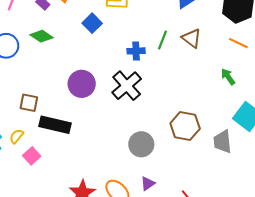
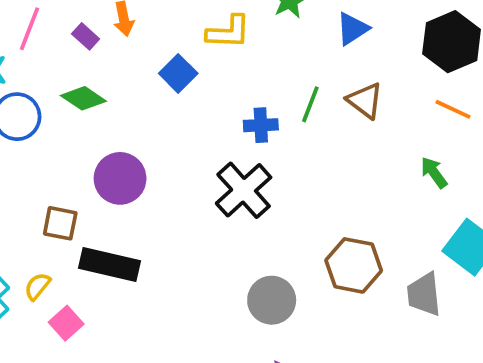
purple circle: (82, 84) -> (120, 178), moved

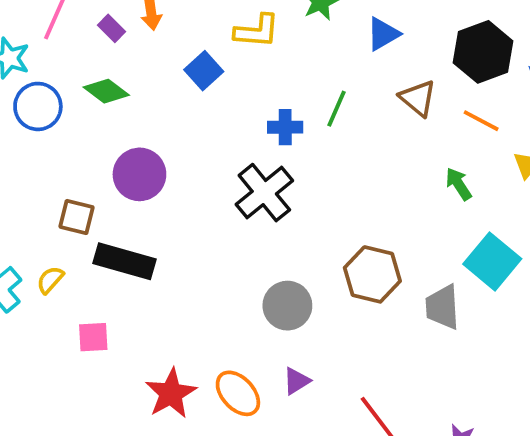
brown triangle: (365, 101) -> (418, 98), moved
pink square: (66, 323) -> (93, 337), moved, turned 36

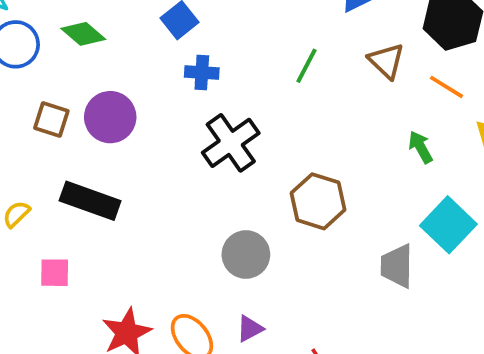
blue cross: (285, 127) -> (202, 73), moved
brown square: (77, 217) -> (51, 120), moved
brown hexagon: (372, 274) -> (318, 201), moved

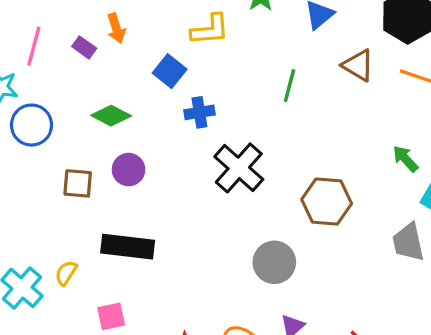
green diamond: (83, 34) -> (111, 116), moved
purple circle: (110, 117) -> (129, 170), size x0.7
green arrow: (421, 147) -> (405, 159), moved

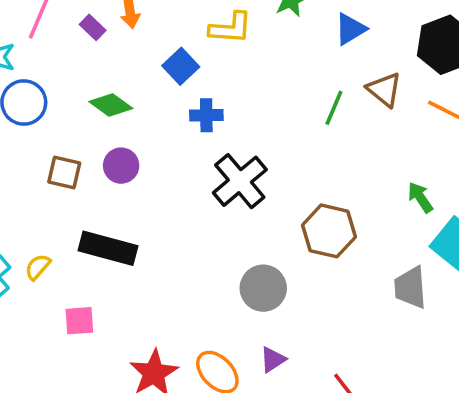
green line: (289, 86) -> (334, 108), moved

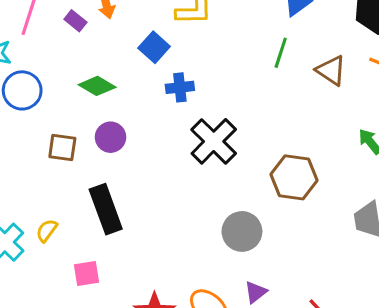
brown triangle: (384, 90) -> (331, 70), moved
green line: (334, 108) -> (281, 53), moved
black rectangle: (108, 248) -> (106, 209), turned 60

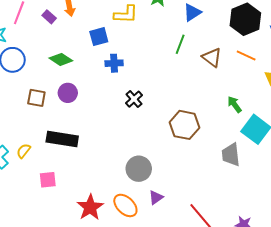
blue square: (154, 47) -> (99, 37), turned 30
black cross: (214, 141) -> (134, 99), size x0.6
black rectangle: (106, 209) -> (62, 139), turned -64
gray circle: (242, 231) -> (139, 169), moved

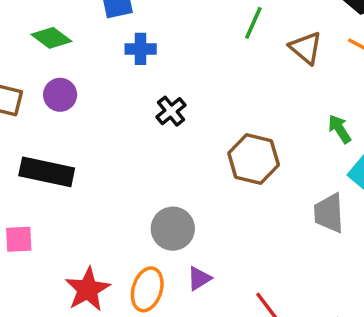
orange ellipse: (125, 205) -> (147, 289), turned 60

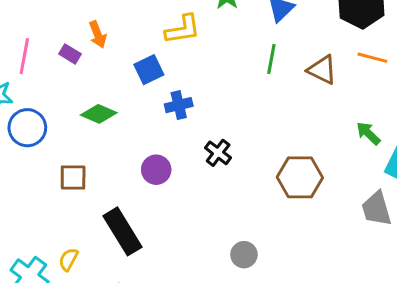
purple circle: (60, 95) -> (156, 170), moved
black rectangle: (47, 172) -> (123, 231), turned 60
gray circle: (173, 229) -> (244, 255), size x0.7

